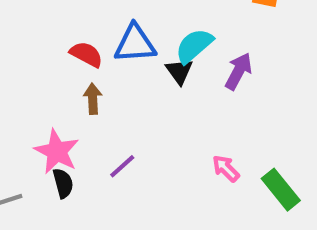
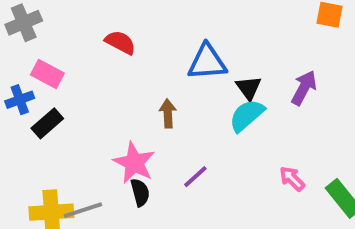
cyan semicircle: (194, 46) -> (247, 115), moved
red semicircle: (86, 54) -> (120, 42), moved

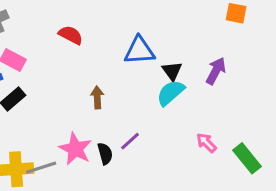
brown arrow: (168, 113) -> (97, 97), moved
pink star: (134, 163) -> (75, 149), moved
black semicircle: (140, 192) -> (105, 154), moved

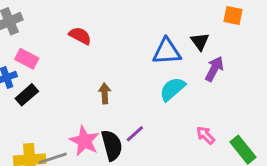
blue triangle: (139, 51) -> (167, 52), moved
black triangle: (172, 71) -> (200, 41), moved
black semicircle: (105, 154) -> (112, 145), size x1.5

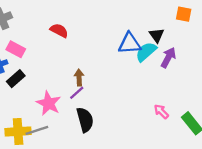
cyan semicircle: (172, 89) -> (146, 52), moved
purple line: (135, 134) -> (77, 93), moved
pink star: (84, 141) -> (49, 103), moved

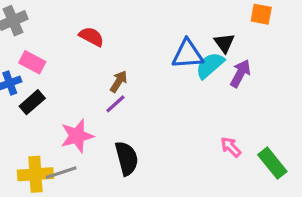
brown arrow: (79, 77) -> (119, 81), moved, turned 35
purple line: (77, 93) -> (115, 104), moved
pink star: (49, 103) -> (77, 136), turned 30

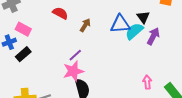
brown arrow: (119, 81) -> (85, 25), moved
pink star: (77, 136) -> (73, 71), moved
pink arrow: (231, 147) -> (147, 82), turned 40

